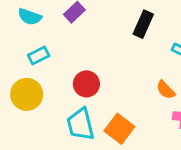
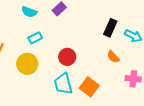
black rectangle: (143, 24) -> (110, 28), moved
orange semicircle: (166, 90) -> (113, 57), moved

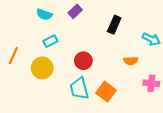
black rectangle: (110, 28) -> (114, 25), moved
orange semicircle: (113, 57) -> (131, 61), turned -48

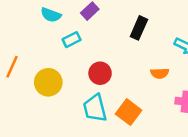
cyan rectangle: (50, 41) -> (72, 40), moved

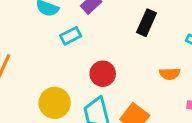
yellow circle: (48, 82) -> (55, 103), moved

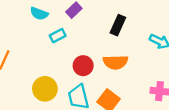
orange semicircle: (170, 74) -> (116, 62), moved, size x1.5

